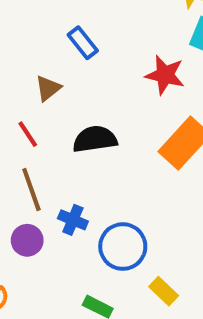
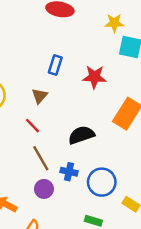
blue rectangle: (83, 43) -> (55, 65), turned 66
red star: (165, 75) -> (94, 77), moved
black semicircle: (95, 139) -> (81, 135), moved

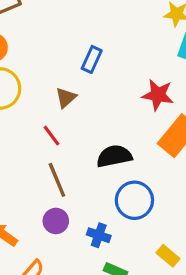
red star: (94, 77) -> (158, 95), moved
blue cross: (69, 172) -> (99, 235), moved
blue circle: (102, 182) -> (134, 200), moved

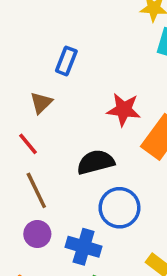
red star: (158, 95) -> (124, 110), moved
blue cross: (99, 235) -> (84, 247), size x1.4

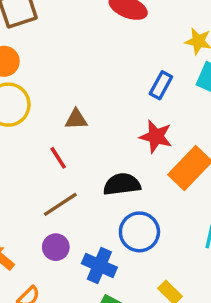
blue rectangle: (66, 61) -> (161, 85), moved
brown triangle: (41, 103) -> (76, 119), turned 35
brown line: (36, 190) -> (60, 204), turned 75

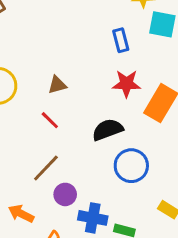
blue rectangle: (161, 85) -> (121, 40), turned -30
brown line: (60, 204) -> (46, 168), moved
blue cross: (99, 265) -> (93, 218), moved

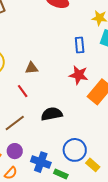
black semicircle: (108, 130) -> (52, 114), moved
blue circle: (131, 166) -> (75, 150), moved
purple circle: (65, 194) -> (15, 151), moved

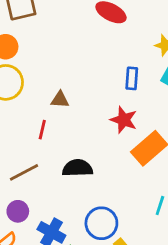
red line: (23, 91) -> (42, 130), turned 40

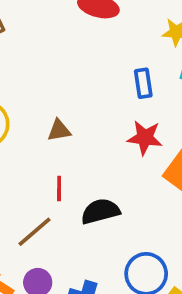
red line: (42, 130) -> (59, 188), moved

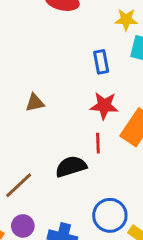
red line: (59, 188) -> (98, 143), moved

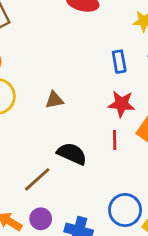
black semicircle: (71, 167) -> (72, 154), moved, turned 40

